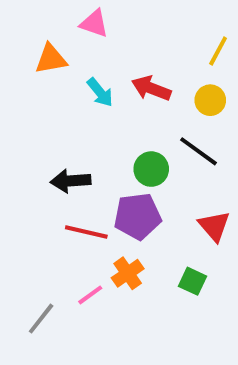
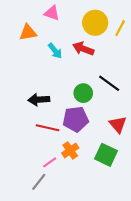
yellow circle: (210, 100) -> (95, 23), moved, size x1.5
green square: (193, 281) -> (106, 155), size x1.5
gray line: (41, 319) -> (39, 182), moved

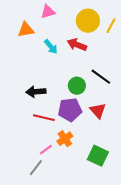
pink triangle: (52, 13) -> (48, 12), turned -35
red triangle: (118, 124) -> (98, 111), moved
green square: (106, 155) -> (98, 156), moved

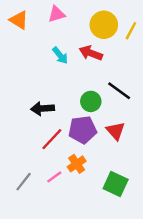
orange triangle: (26, 30) -> (19, 20), moved, turned 42
red line: (44, 118) -> (52, 139), turned -60
gray line: (36, 168) -> (24, 182), moved

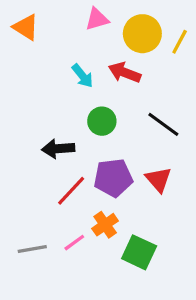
pink triangle: (57, 14) -> (97, 19), moved
green circle: (91, 101) -> (102, 121), moved
gray line: (24, 182) -> (32, 249), turned 42
green square: (116, 184) -> (139, 252), moved

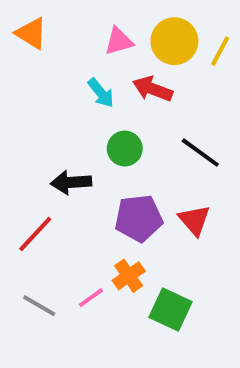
pink triangle: (97, 19) -> (119, 41), moved
red line: (71, 191) -> (35, 234), moved
gray line: (32, 249) -> (39, 306), turned 40

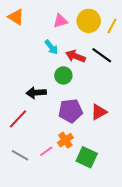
red arrow: (153, 89) -> (76, 56), moved
black line: (200, 153) -> (102, 55), moved
red triangle: (194, 220) -> (99, 112), turned 42

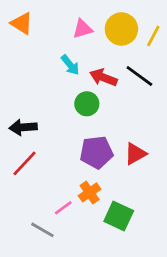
black arrow: (36, 93) -> (23, 127), moved
gray line: (20, 155) -> (42, 230), moved

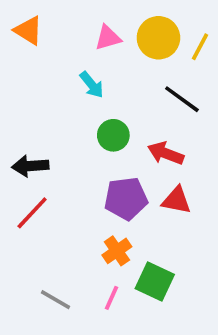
red arrow: (103, 77) -> (166, 153), moved
red triangle: (135, 154) -> (177, 200), turned 40
pink line: (63, 208) -> (111, 298), moved, turned -30

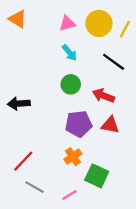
cyan arrow: (92, 85) -> (70, 53), moved
red line: (32, 213) -> (23, 161), moved
pink line: (111, 298) -> (70, 195), moved, turned 35

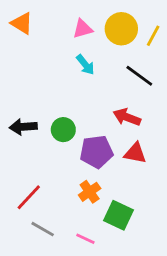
green circle: (71, 84) -> (63, 130), moved
pink line: (70, 195) -> (85, 239), turned 56

